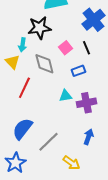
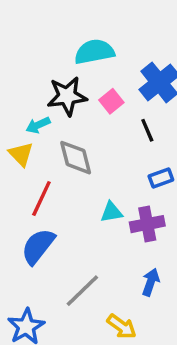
cyan arrow: (22, 45) -> (38, 125), turned 56
pink square: (65, 48) -> (111, 101), moved
blue rectangle: (78, 71) -> (161, 178), moved
blue semicircle: (22, 129) -> (38, 246), moved

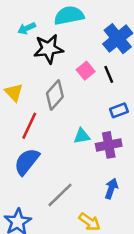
pink square: (111, 101) -> (86, 71), moved
cyan arrow: (38, 125) -> (27, 28), moved
gray diamond: (76, 158) -> (55, 95), turned 56

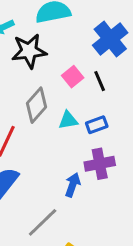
blue rectangle: (119, 110) -> (97, 125), moved
cyan triangle: (82, 136) -> (68, 120), moved
blue arrow: (111, 189) -> (73, 185), moved

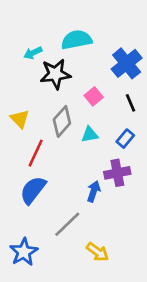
black line: (100, 81) -> (131, 103), moved
blue rectangle: (97, 125) -> (125, 139), moved, turned -30

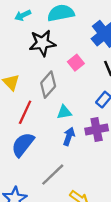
cyan arrow: (33, 53) -> (23, 15), moved
cyan triangle: (90, 135) -> (64, 112), moved
blue arrow: (94, 191) -> (69, 136), moved

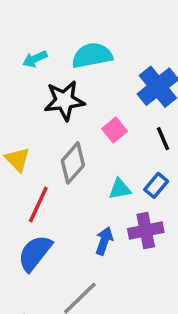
cyan triangle: (64, 112) -> (120, 189), moved

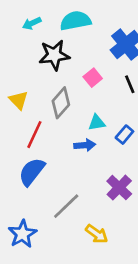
blue rectangle: (156, 185) -> (124, 135), moved
purple cross: (146, 231) -> (119, 188), moved, turned -35
blue arrow: (104, 241) -> (85, 145), moved, turned 66

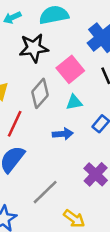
pink square: (93, 78) -> (70, 69), size x1.5
cyan triangle: (97, 123) -> (74, 102), moved

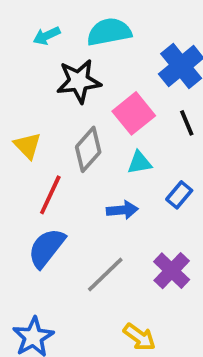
gray line: (45, 192) -> (105, 274), moved

